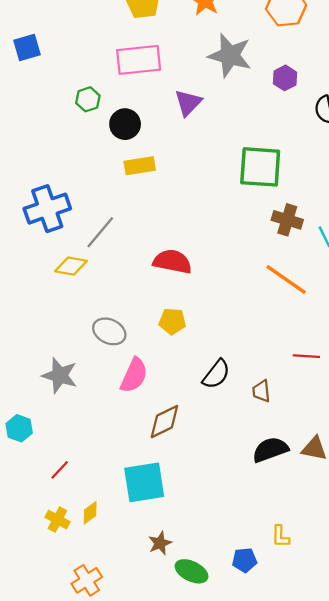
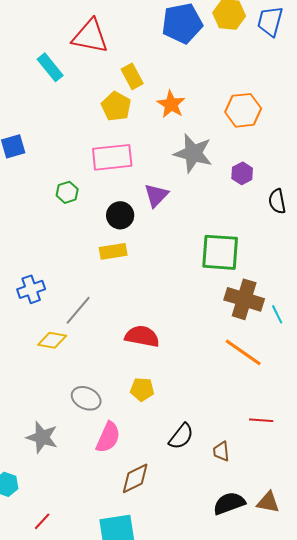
black circle: (125, 124) -> (120, 215), moved
blue cross: (47, 209) -> (31, 289), size x0.7
brown cross: (287, 220) -> (244, 299), size x1.4

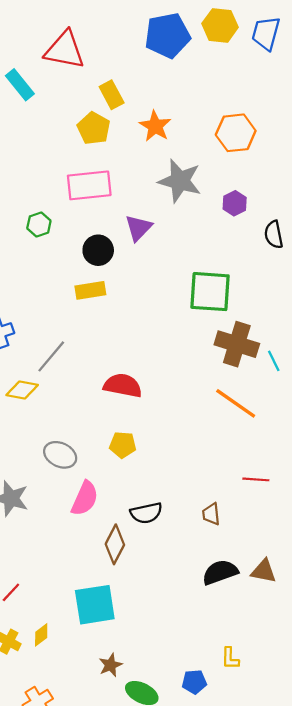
black semicircle: (181, 436) -> (146, 513), moved, turned 40
brown diamond: (135, 478) -> (115, 544), turned -36

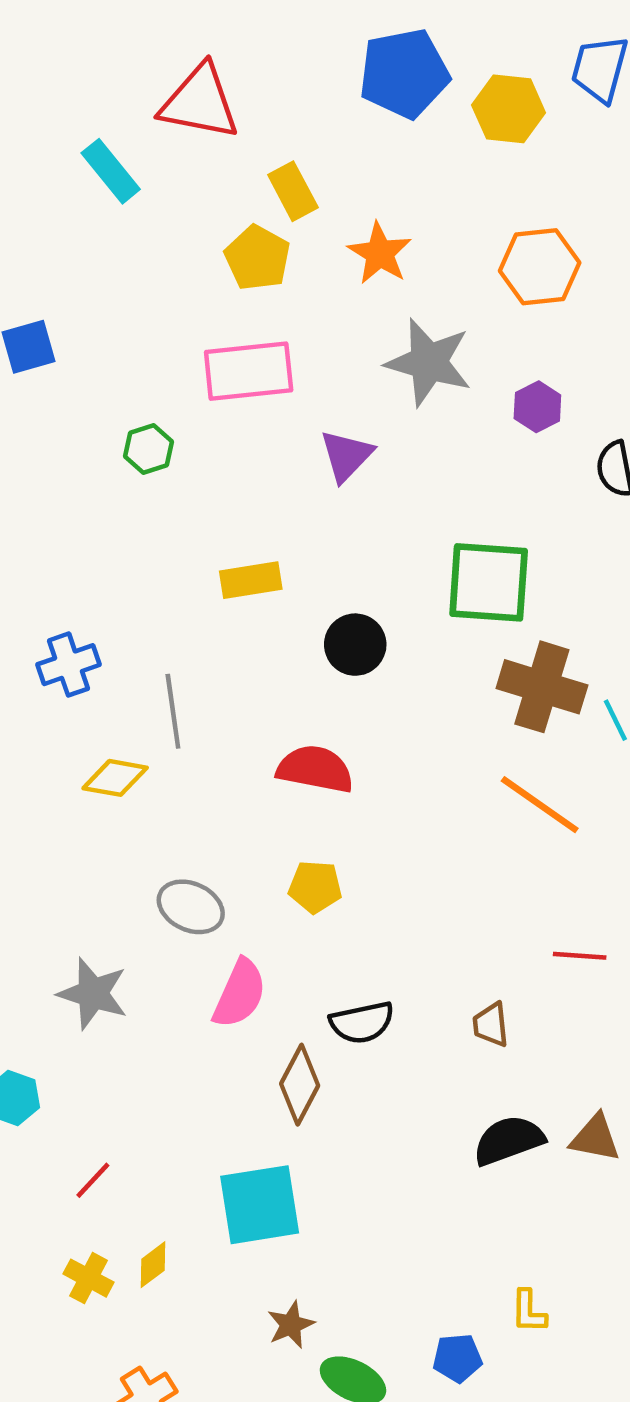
yellow hexagon: (220, 25) -> (509, 109), moved
black circle: (98, 250) -> (355, 645), moved
gray line: (51, 356) -> (173, 711), turned -48

